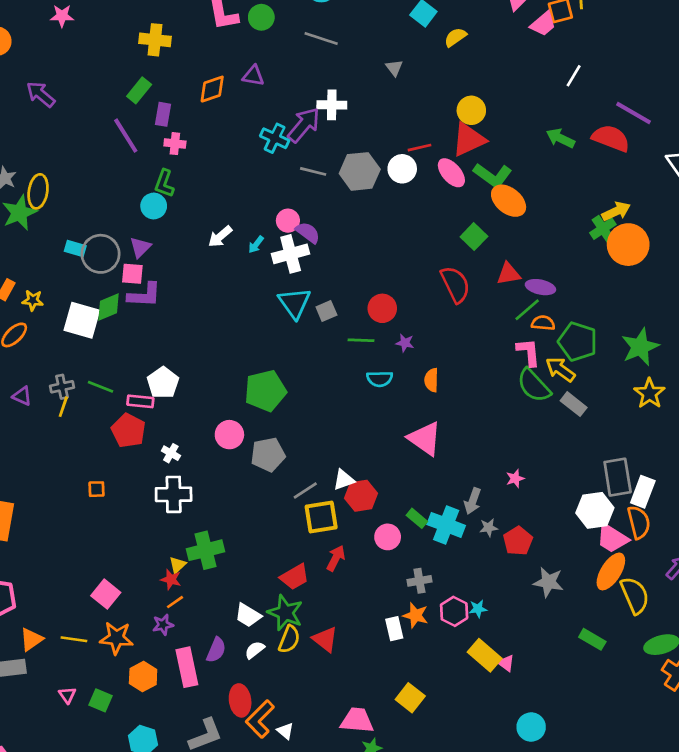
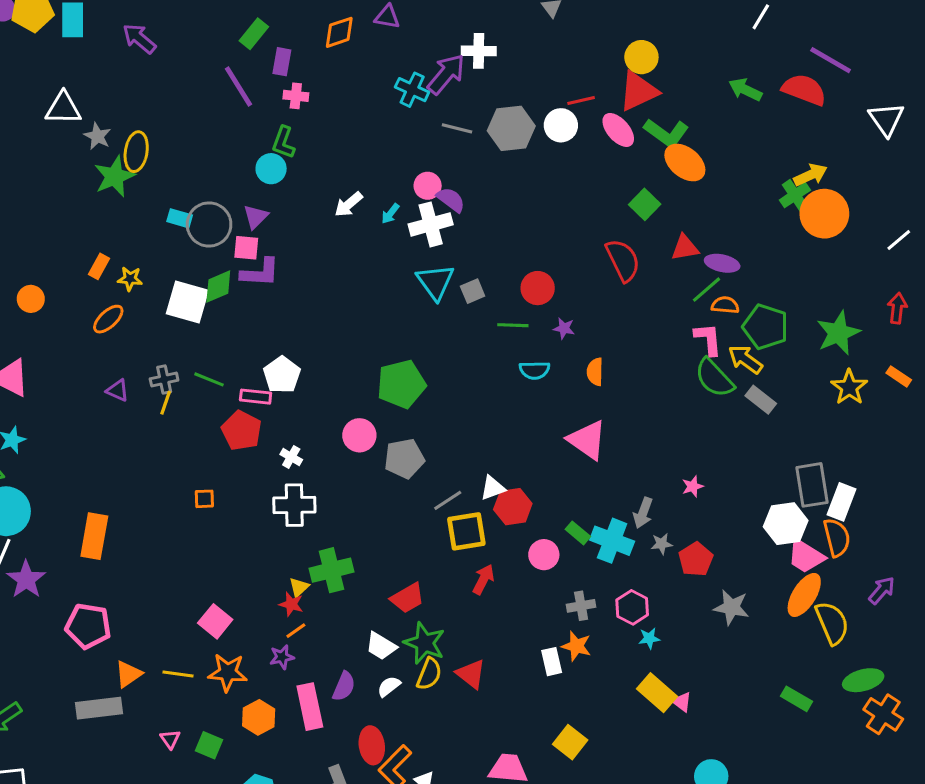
red trapezoid: (295, 577) -> (407, 598), moved
pink hexagon: (454, 611) -> (632, 607), moved
green rectangle: (592, 639) -> (796, 699), moved

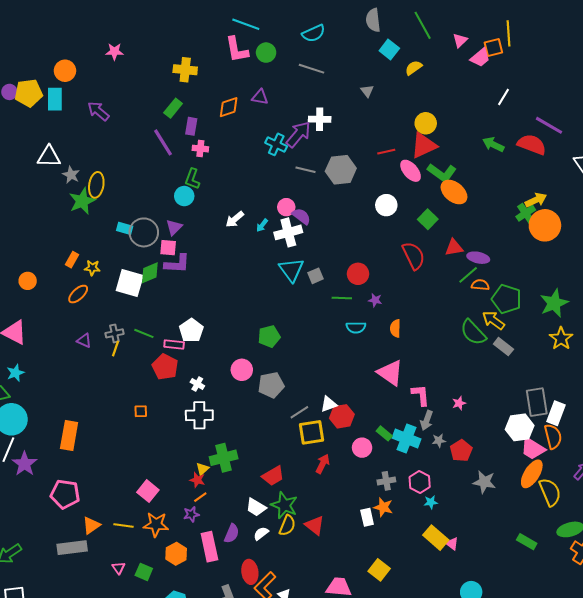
white circle: (561, 125) -> (386, 205), moved
pink L-shape: (708, 339) -> (421, 395), moved
green pentagon: (401, 384) -> (269, 336), size x0.7

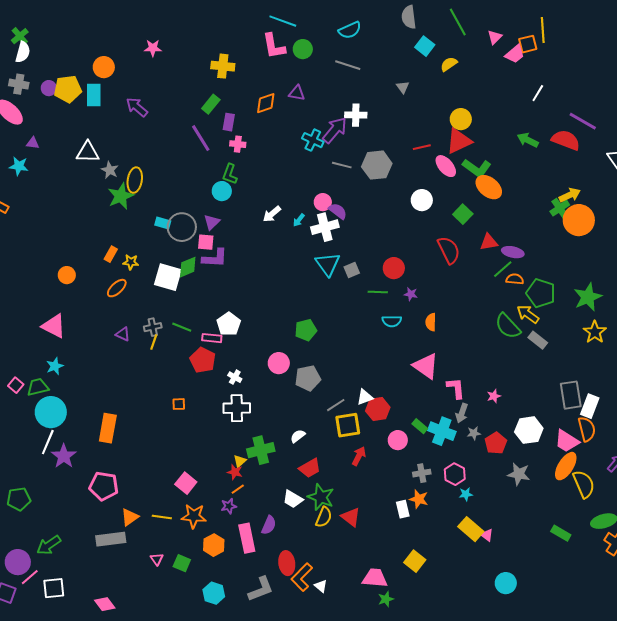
white hexagon: (520, 427) -> (529, 430), moved
white semicircle: (261, 533) -> (298, 436), moved

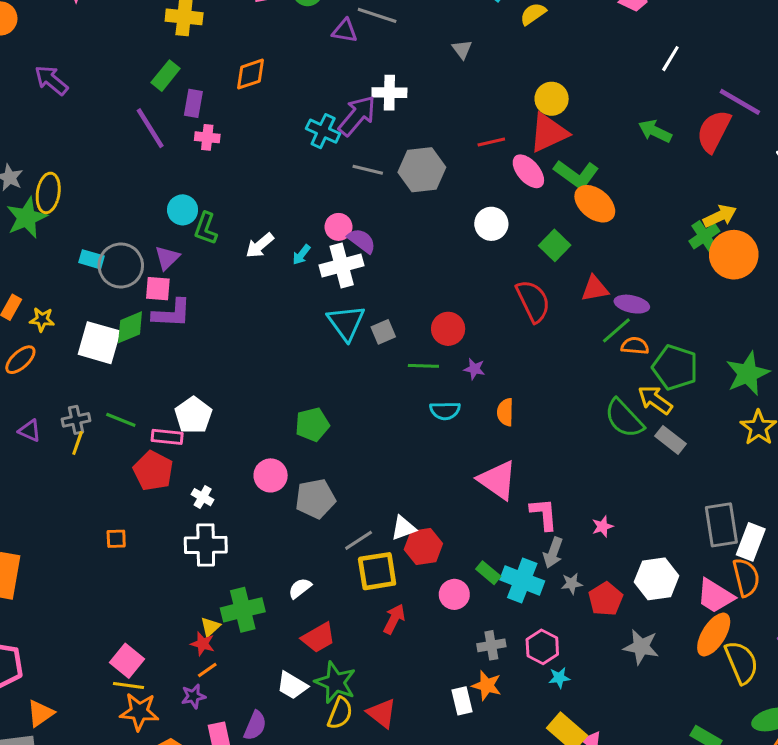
purple triangle: (297, 93) -> (345, 31), moved
red semicircle: (566, 140) -> (714, 131), turned -84
green L-shape: (230, 174) -> (206, 228), moved
yellow line: (162, 517) -> (128, 685), moved

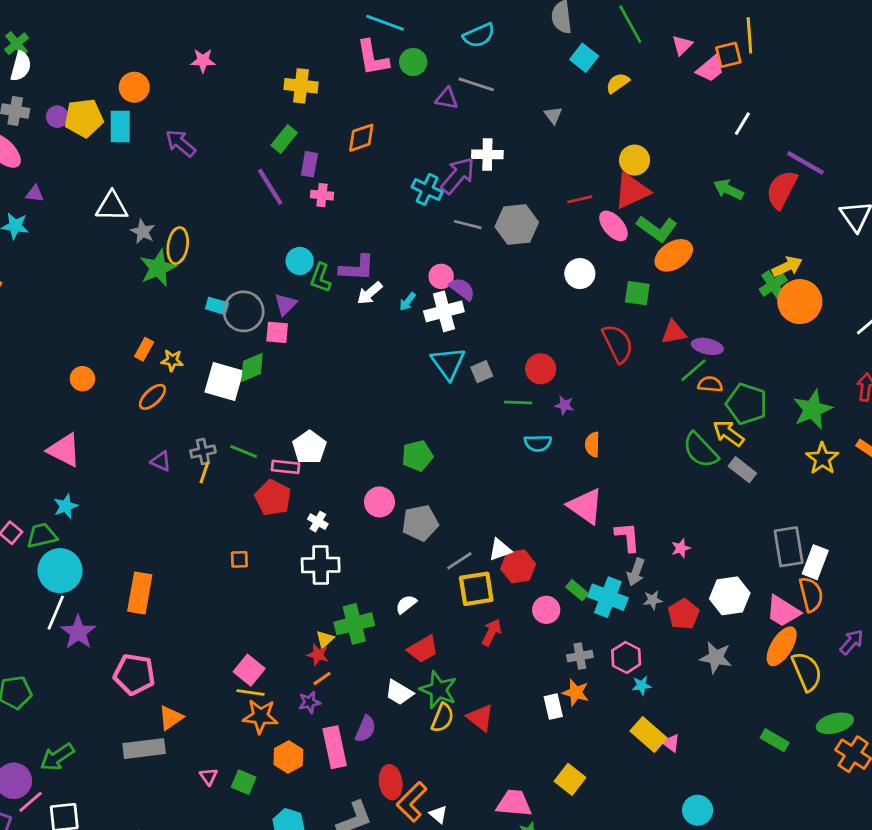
orange ellipse: (595, 204) -> (674, 255), turned -72
green square: (555, 245) -> (637, 293), turned -36
purple L-shape: (172, 313) -> (357, 268), moved

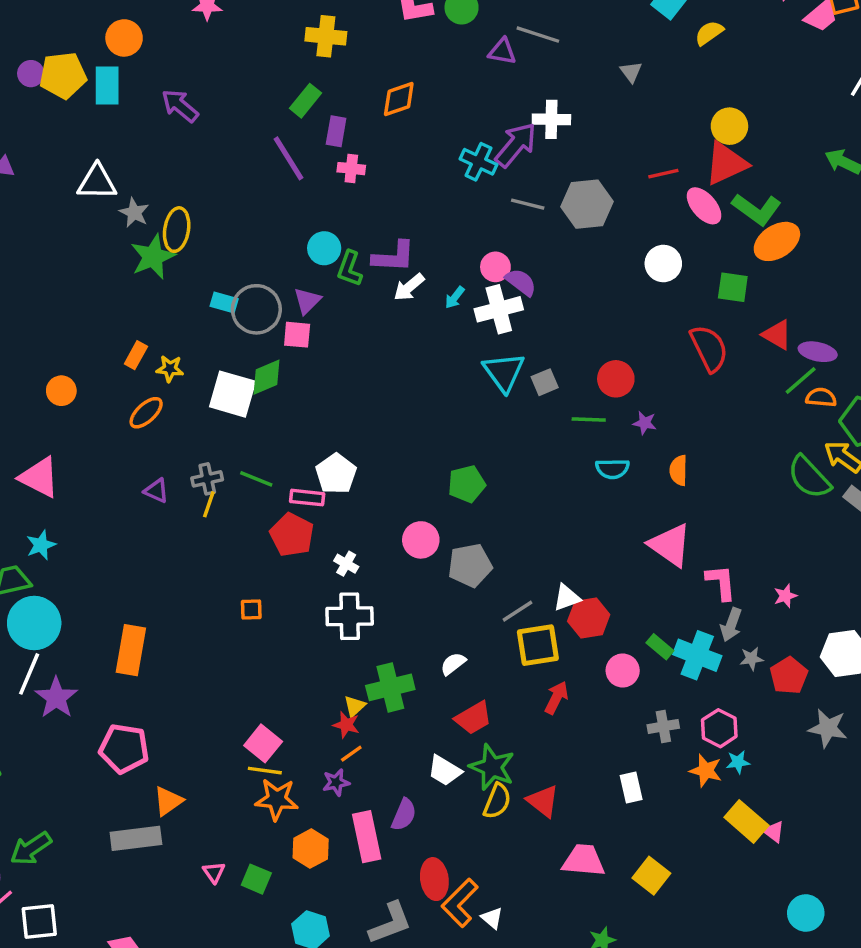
red triangle: (674, 332) -> (777, 335), turned 40
orange star: (576, 693) -> (706, 771), moved
pink trapezoid: (514, 803) -> (584, 860), moved

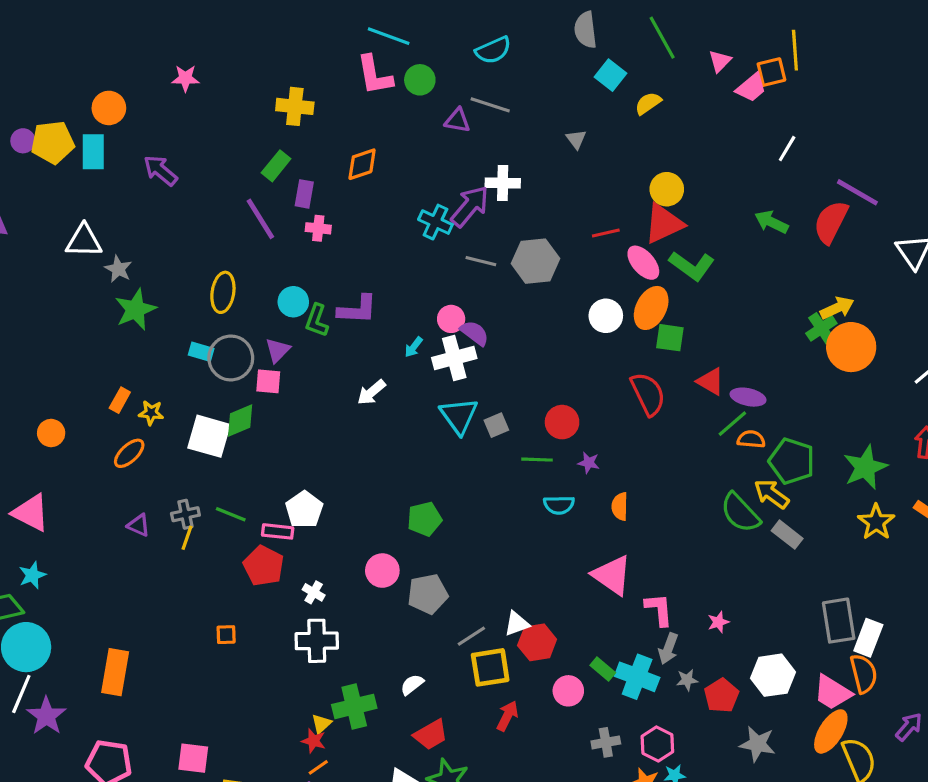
yellow ellipse: (177, 230) -> (223, 292), moved
orange ellipse: (777, 241) -> (651, 308), moved, turned -30
white arrow: (409, 287) -> (371, 392), moved
pink square: (263, 743) -> (193, 758), moved, turned -32

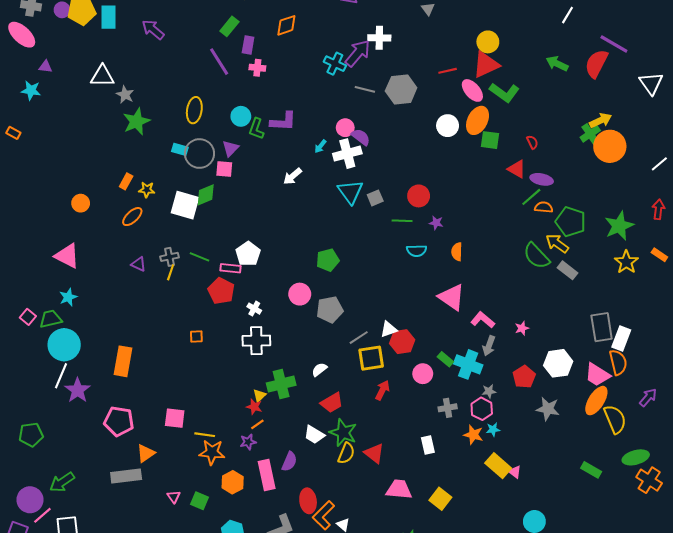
red semicircle: (648, 394) -> (532, 142), moved, size x0.5
pink L-shape: (659, 610) -> (483, 320), turned -45
gray star: (687, 680) -> (489, 391), moved

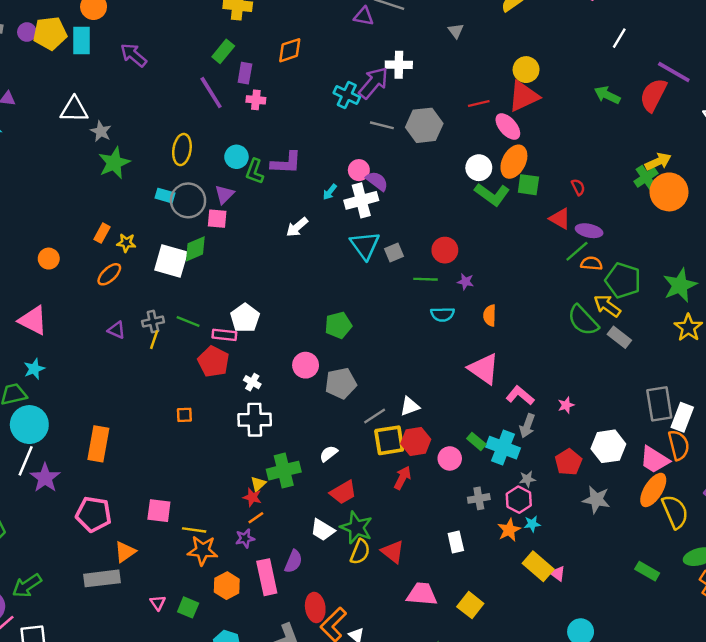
green L-shape: (504, 93) -> (492, 194), moved
red hexagon: (402, 342) -> (416, 441), moved
orange star: (473, 435) -> (509, 530), turned 30

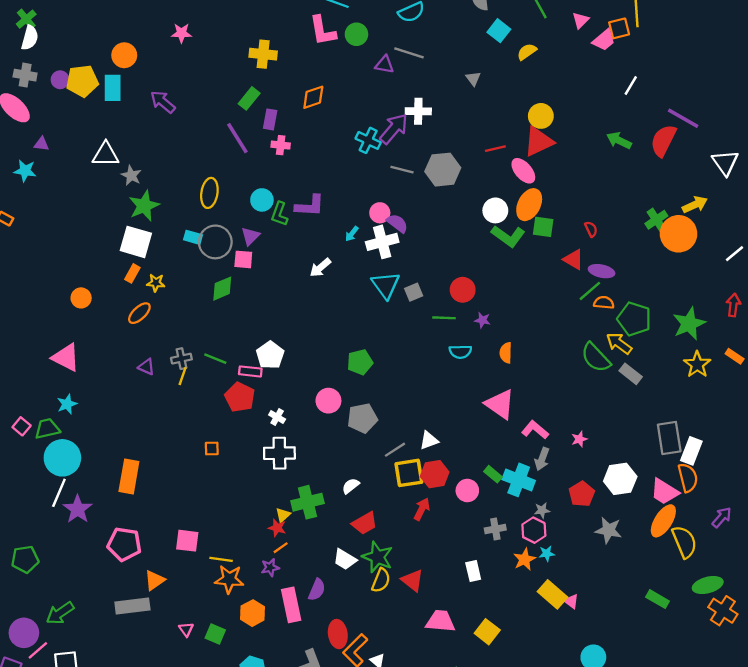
yellow arrow: (658, 162) -> (695, 205), moved
white square: (171, 261) -> (136, 242), moved

